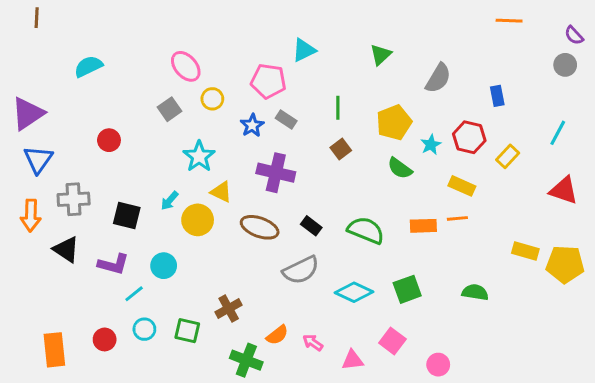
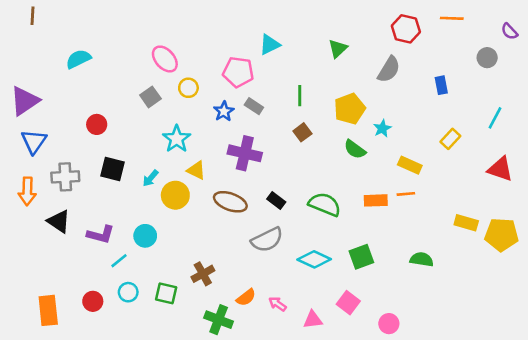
gray circle: (565, 65) -> (487, 58), moved
red hexagon: (469, 137) -> (406, 29), moved
black square: (127, 215) -> (112, 169), moved

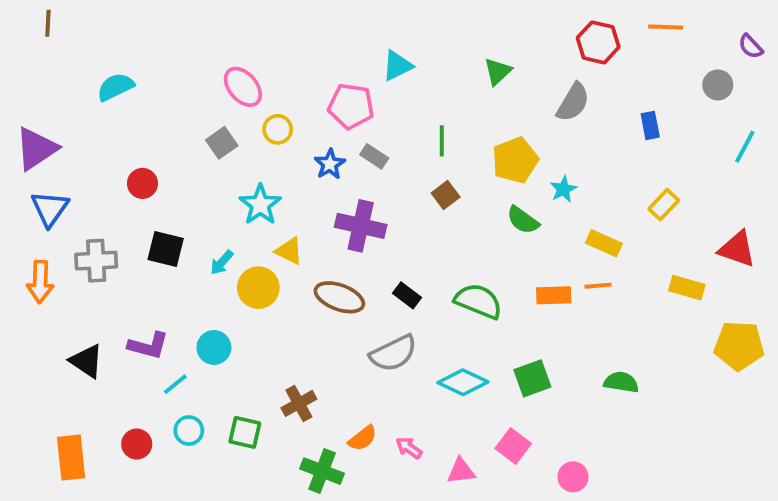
cyan line: (495, 118) -> (745, 147), moved
black triangle: (59, 221) -> (87, 361), moved
yellow rectangle: (466, 223) -> (687, 288), moved

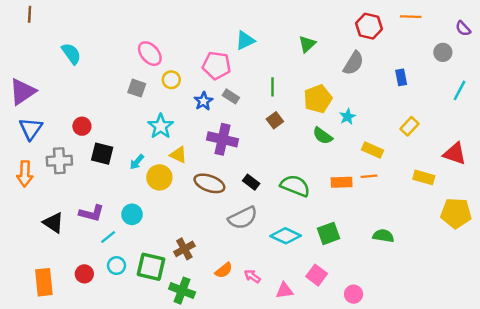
cyan semicircle: (115, 87) -> (71, 54), turned 80
gray square: (222, 143) -> (137, 88), turned -36
red circle: (142, 183) -> (82, 126), moved
green square: (245, 432) -> (151, 267), size x1.4
green cross: (322, 471) -> (182, 291), moved

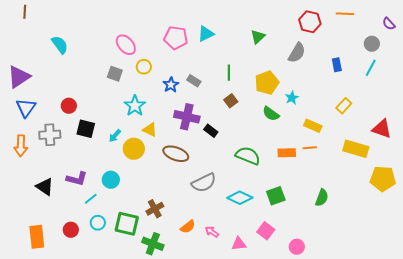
pink pentagon: (217, 65) -> (176, 38), moved
cyan line: (460, 90) -> (371, 68), moved
yellow rectangle: (424, 177) -> (356, 149), size x1.4
black rectangle: (251, 182) -> (211, 131), moved
green semicircle: (383, 236) -> (322, 198), turned 102

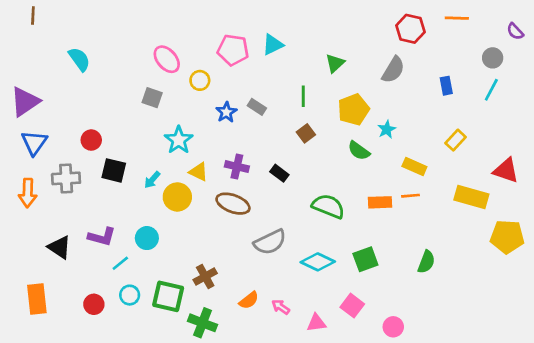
green triangle: (258, 37) -> (335, 63), moved
yellow circle: (144, 67) -> (200, 80), moved
purple cross: (187, 117) -> (237, 167), moved, size x0.7
orange rectangle: (37, 237) -> (37, 299), moved

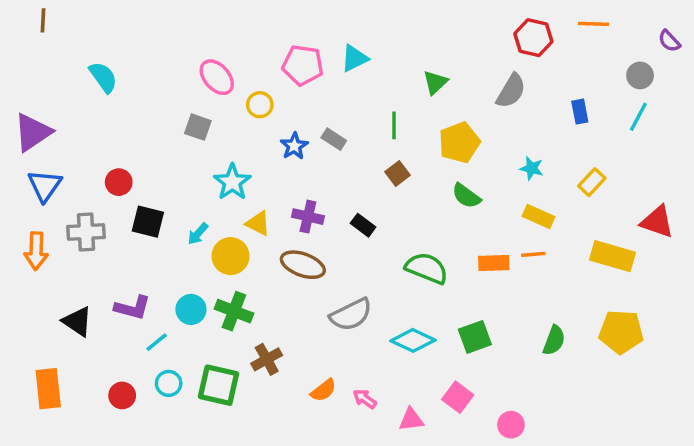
cyan star: (387, 129) -> (532, 168), moved, turned -30
yellow pentagon: (507, 237) -> (621, 332), moved
green cross: (203, 323) -> (234, 311), moved

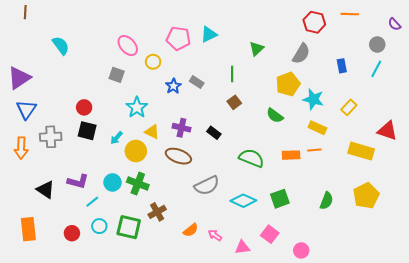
yellow pentagon: (459, 143) -> (288, 84), moved
cyan star: (532, 168) -> (313, 99), size x1.5
red circle: (119, 182) -> (84, 107), moved
yellow pentagon: (621, 332) -> (366, 196), turned -30

